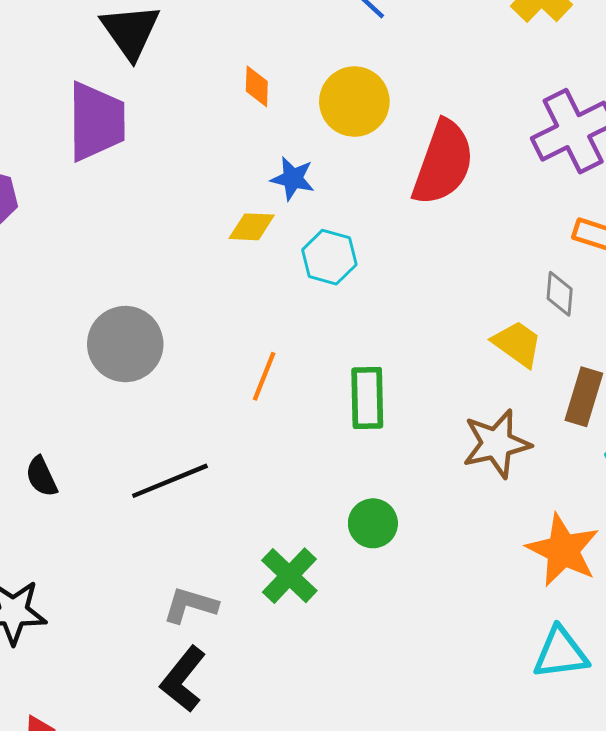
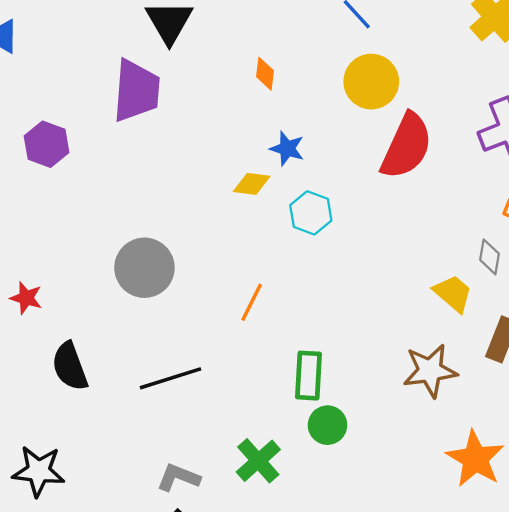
yellow circle: (354, 102) -> (371, 82), moved
green rectangle: (367, 398) -> (308, 376), moved
black semicircle: (41, 477) -> (70, 366), size x1.5

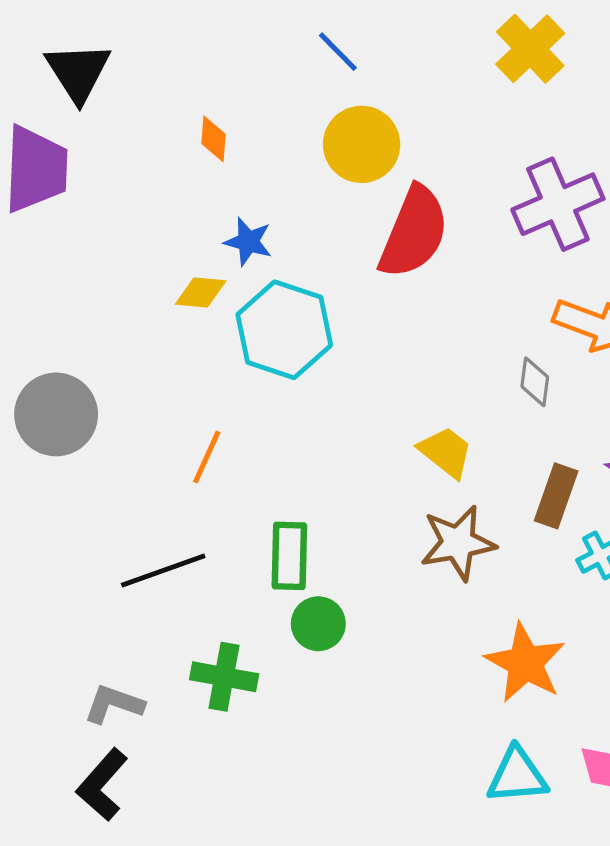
cyan hexagon: (311, 213) -> (284, 330), size x1.6
yellow trapezoid: (453, 293) -> (446, 452), moved
black line: (171, 378) -> (163, 570), moved
green cross: (258, 461) -> (224, 677), turned -36

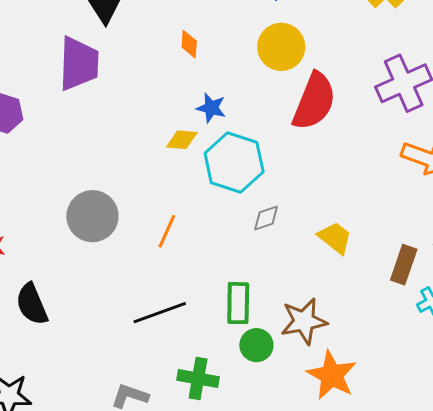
gray diamond: (535, 382) -> (266, 218), moved, turned 64
orange line: (207, 457) -> (167, 231), moved
brown star: (458, 543) -> (304, 321), moved
orange star: (525, 663) -> (332, 375), moved

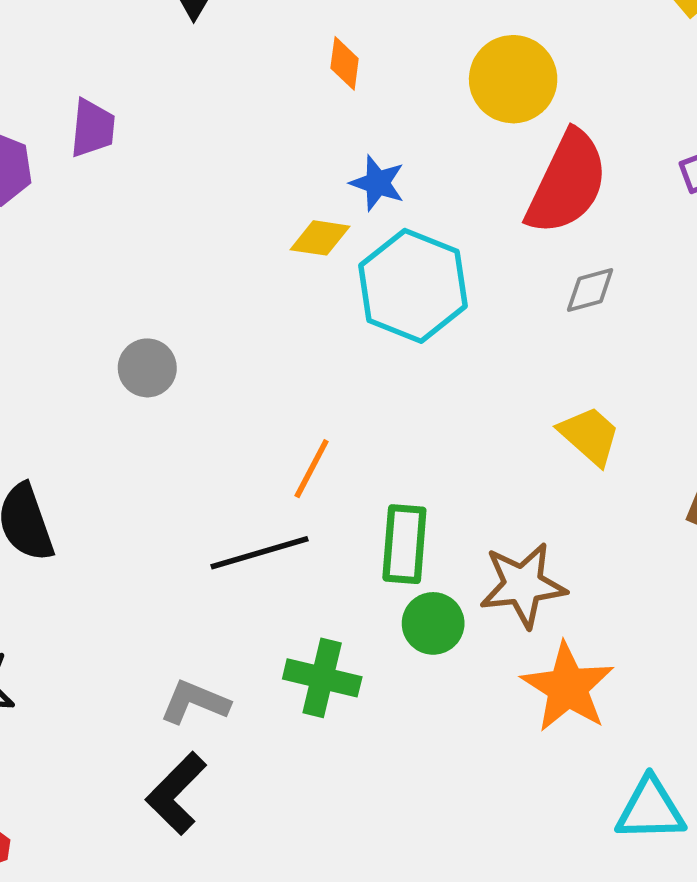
purple trapezoid: (79, 64) -> (92, 128), moved, size x0.6
gray circle: (92, 216) -> (147, 368), size x0.6
gray diamond: (266, 218) -> (590, 290), moved
orange line: (167, 231) -> (312, 469), moved

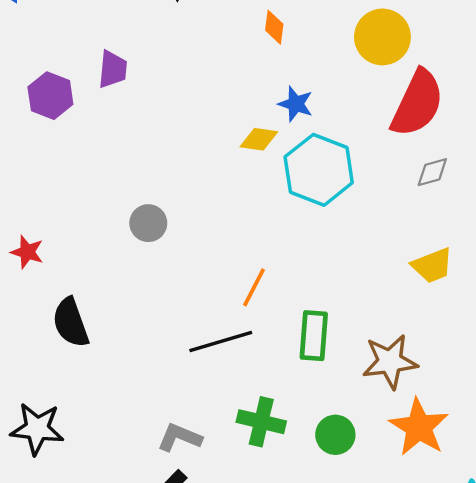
yellow trapezoid: (590, 436) -> (432, 266), turned 117
green circle: (433, 623) -> (335, 435), moved

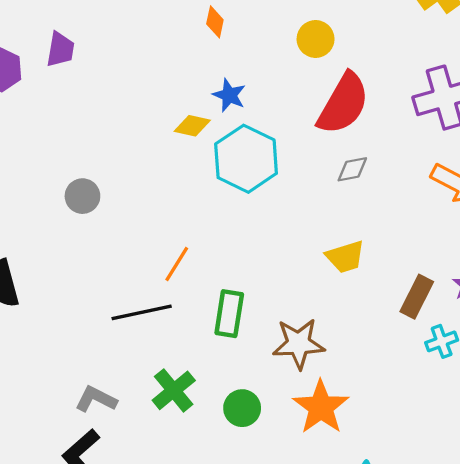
yellow circle: (382, 37) -> (316, 39), size x0.7
green cross: (261, 422) -> (174, 390), turned 33

